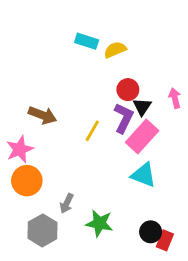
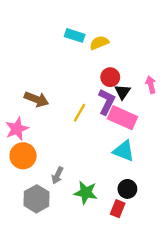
pink rectangle: (142, 137) -> (123, 118), turned 72
black circle: (151, 232) -> (127, 189), moved
red rectangle: (165, 240) -> (118, 209), moved

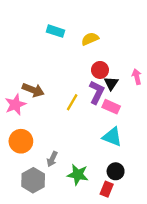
cyan rectangle: (75, 35) -> (55, 31), moved
pink rectangle: (123, 118) -> (111, 107), size x0.7
pink star: (17, 129) -> (15, 104), moved

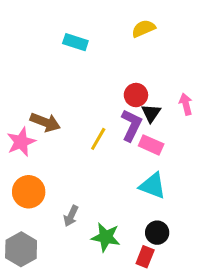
yellow semicircle: (90, 39) -> (144, 29), moved
gray hexagon: (33, 180) -> (21, 249), moved

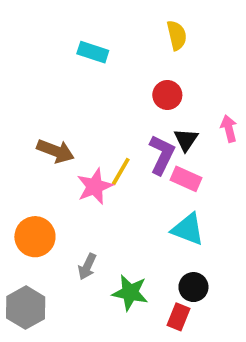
yellow semicircle: (144, 29) -> (177, 35), turned 100
red circle: (136, 95) -> (167, 95), moved
pink star: (21, 142) -> (95, 186), moved

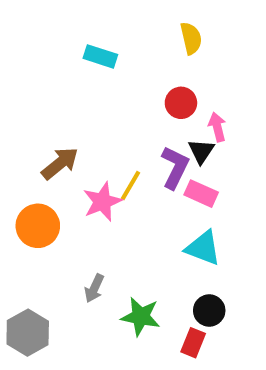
pink arrow: (229, 129) -> (217, 127), moved
brown arrow: (55, 151) -> (60, 163), turned -60
orange circle: (35, 237) -> (38, 226), moved

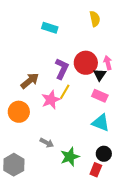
red circle: (181, 103) -> (86, 63), moved, size x1.5
purple L-shape: (175, 167) -> (62, 69), moved
gray arrow: (94, 288) -> (47, 143), turned -88
green star: (141, 317) -> (70, 157), turned -30

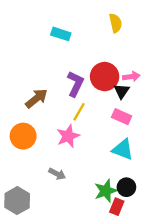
pink arrow: (108, 63) -> (131, 77), turned 96
pink star: (51, 100) -> (68, 136), moved
green star: (70, 157) -> (106, 191), moved

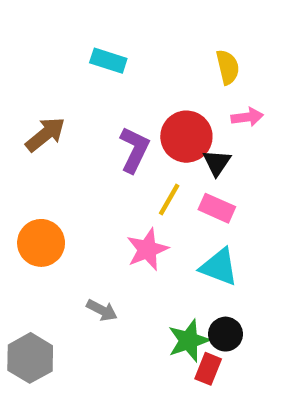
yellow semicircle: (116, 23) -> (228, 67), moved
pink arrow: (131, 77) -> (247, 117), moved
brown arrow: (36, 98) -> (45, 134), moved
yellow line: (79, 112) -> (169, 200), moved
pink star: (68, 136) -> (147, 249), moved

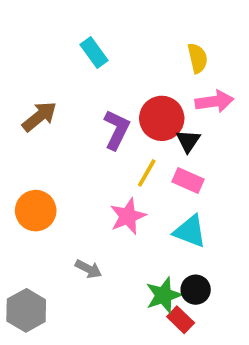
cyan rectangle: (108, 61) -> (94, 53), turned 36
pink arrow: (247, 117) -> (214, 101), size x1.4
red rectangle: (208, 369) -> (181, 320), turned -68

